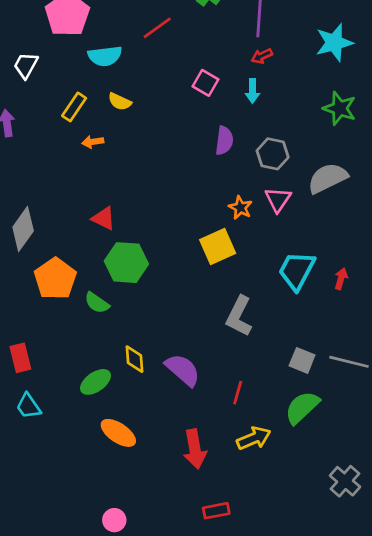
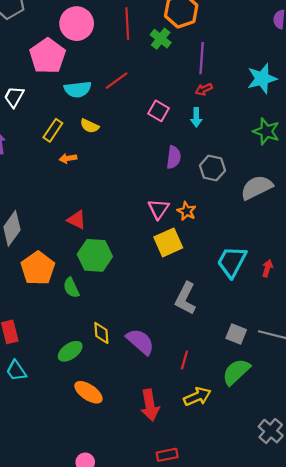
red line: (157, 28) -> (116, 81), moved
pink triangle: (278, 200) -> (159, 209), moved
green semicircle: (97, 303) -> (71, 288), turned 30

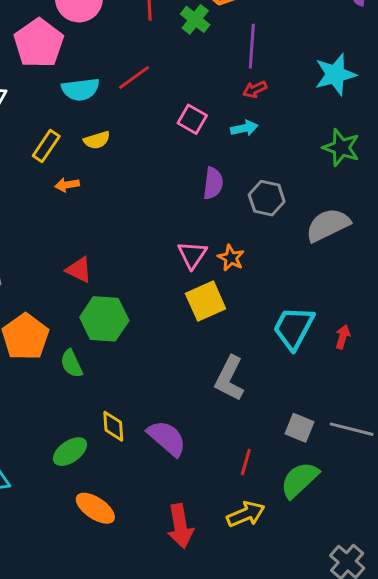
cyan arrow: (196, 117) -> (244, 128), turned -102
yellow semicircle: (90, 126) -> (97, 140), turned -42
red line: (184, 360) -> (246, 462), moved

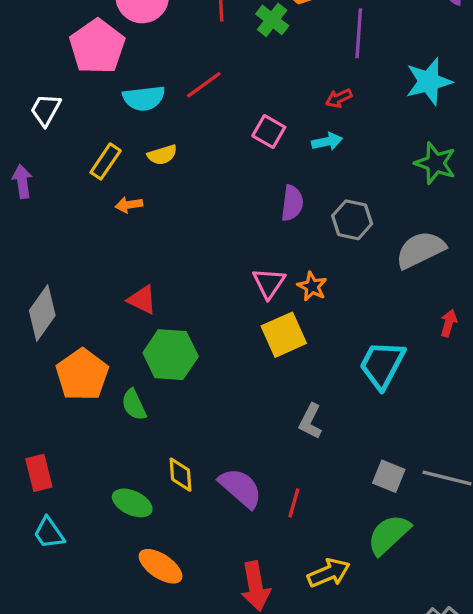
purple line: (252, 46) -> (359, 33), moved
red arrow: (343, 337) -> (449, 323), moved
gray L-shape: (229, 379) -> (310, 421), size x0.7
green ellipse: (70, 452) -> (132, 503), turned 60
red line: (246, 462) -> (294, 503), moved

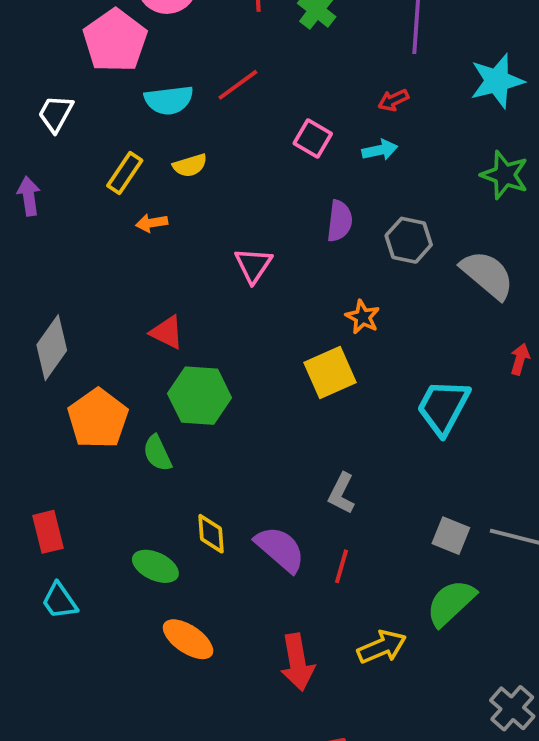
gray semicircle: (420, 250) -> (487, 275), turned 66
pink triangle: (269, 283) -> (253, 265), moved
gray L-shape: (310, 421) -> (342, 493), moved

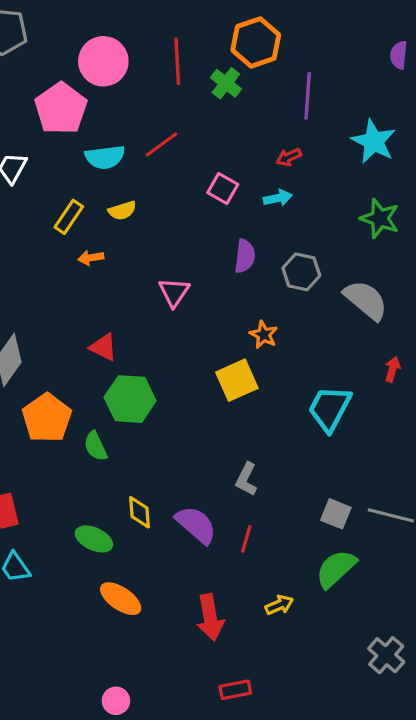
cyan star: (497, 81) -> (374, 141), turned -30
yellow arrow: (382, 647) -> (279, 605), size x0.7

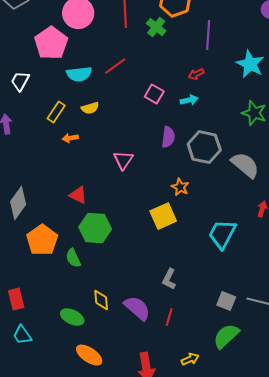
gray hexagon: (301, 272) -> (204, 147), size x1.4

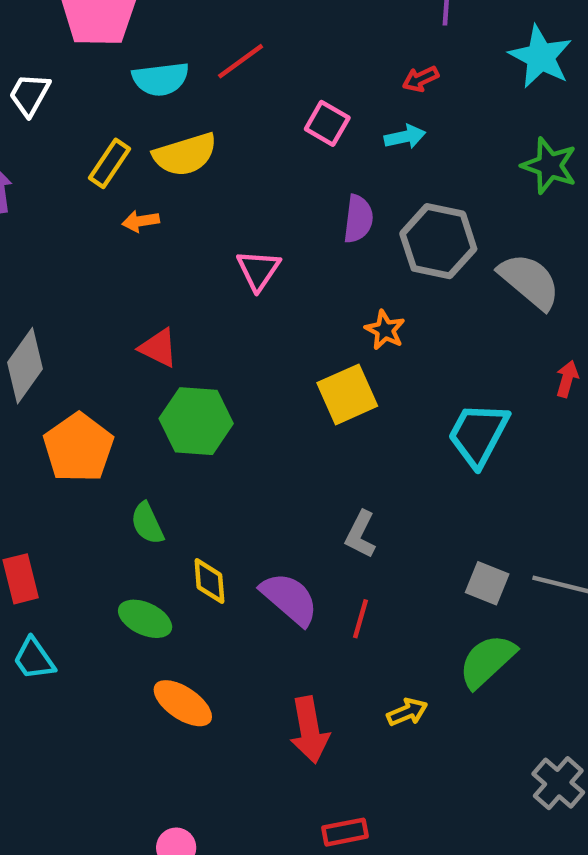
yellow semicircle: (90, 108) -> (185, 154), size x1.6
green semicircle: (73, 258) -> (147, 523), moved

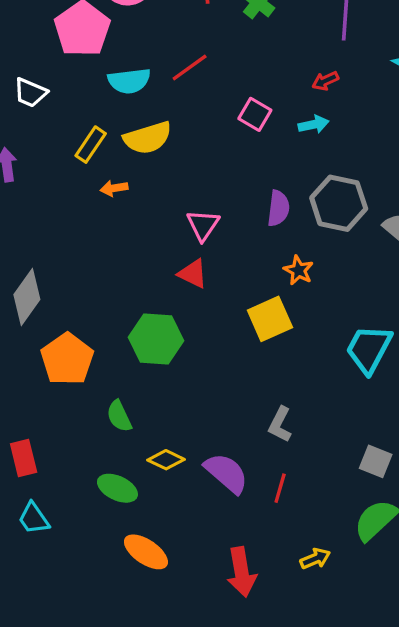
white trapezoid: (30, 95) -> (30, 93), turned -96
purple semicircle: (358, 219) -> (278, 208), moved
red triangle: (158, 348) -> (193, 274), moved
yellow diamond: (209, 581) -> (166, 460), turned -60

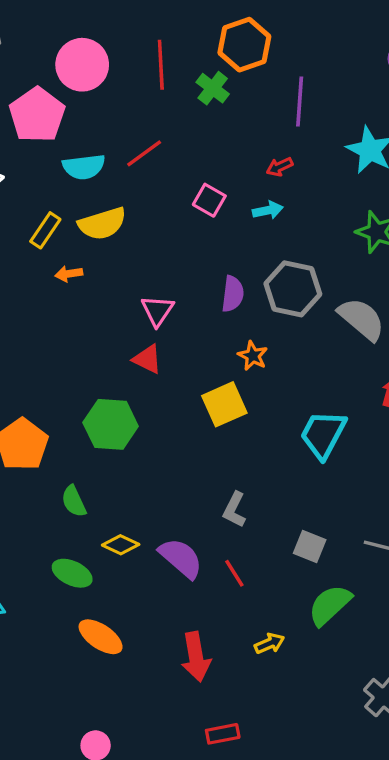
gray square: (376, 461) -> (310, 546), moved
red line: (280, 488) -> (234, 573), turned -48

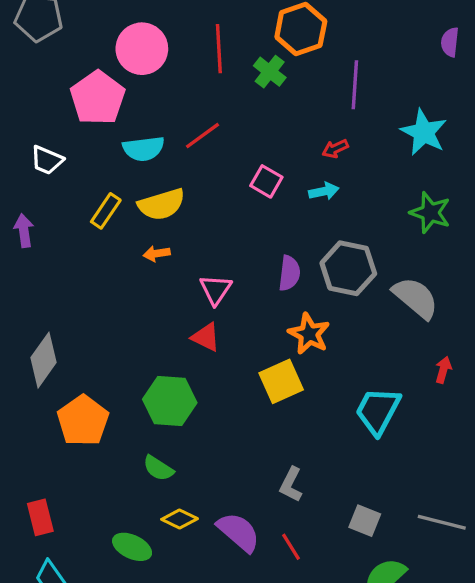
orange arrow: (69, 274) -> (157, 254), moved
orange star: (253, 356) -> (309, 334), size x1.4
green semicircle: (74, 501) -> (158, 468), moved, turned -32

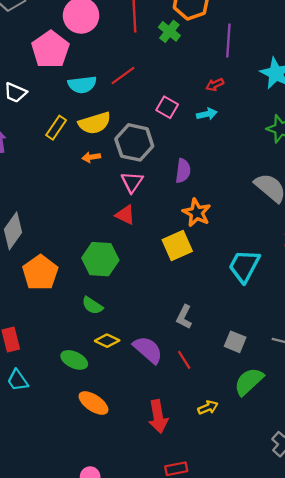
gray hexagon: (348, 268) -> (134, 142), moved

